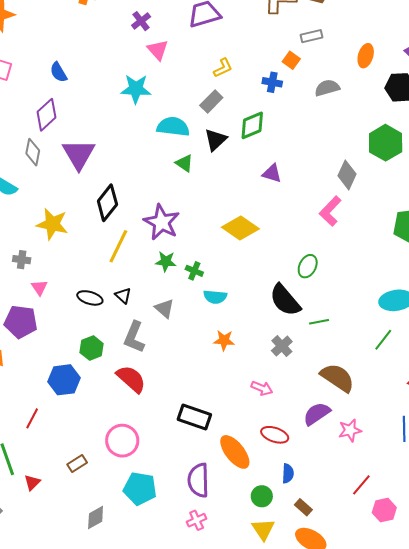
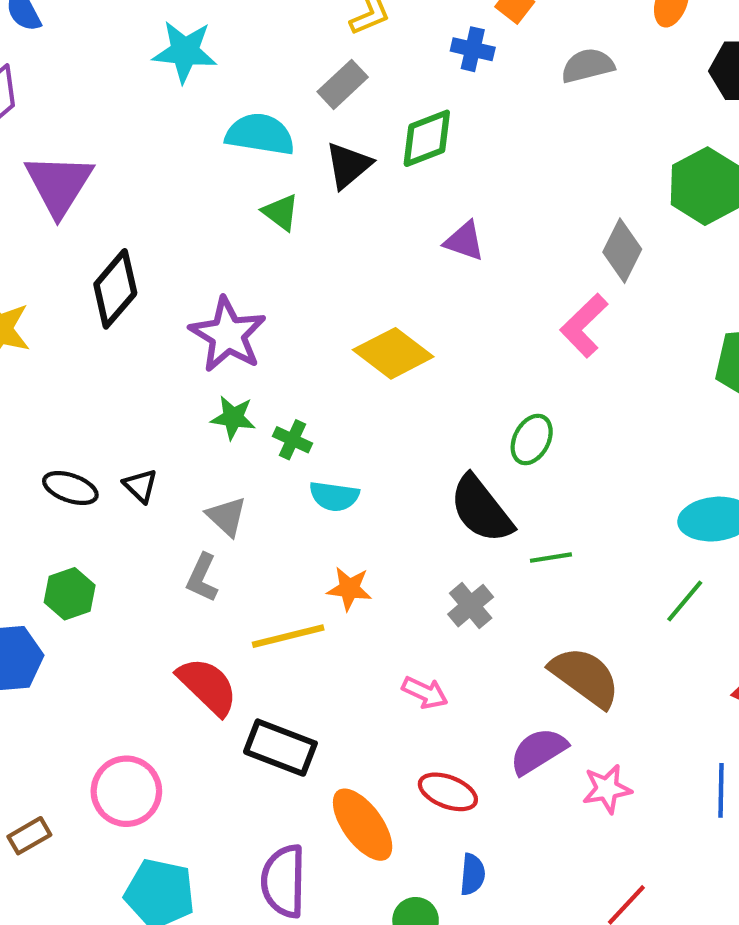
yellow line: (118, 246) -> (288, 636), moved, turned 48
gray L-shape: (134, 337) -> (202, 578), moved, size x0.7
red semicircle: (131, 379) -> (208, 686), moved

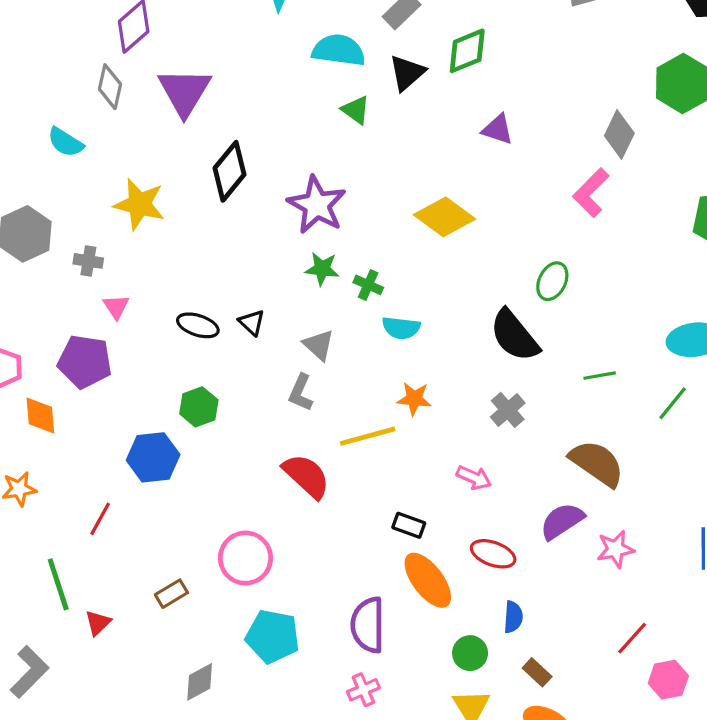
green line: (551, 558) -> (600, 376), moved
black rectangle: (280, 748) -> (409, 525), moved, size x0.6

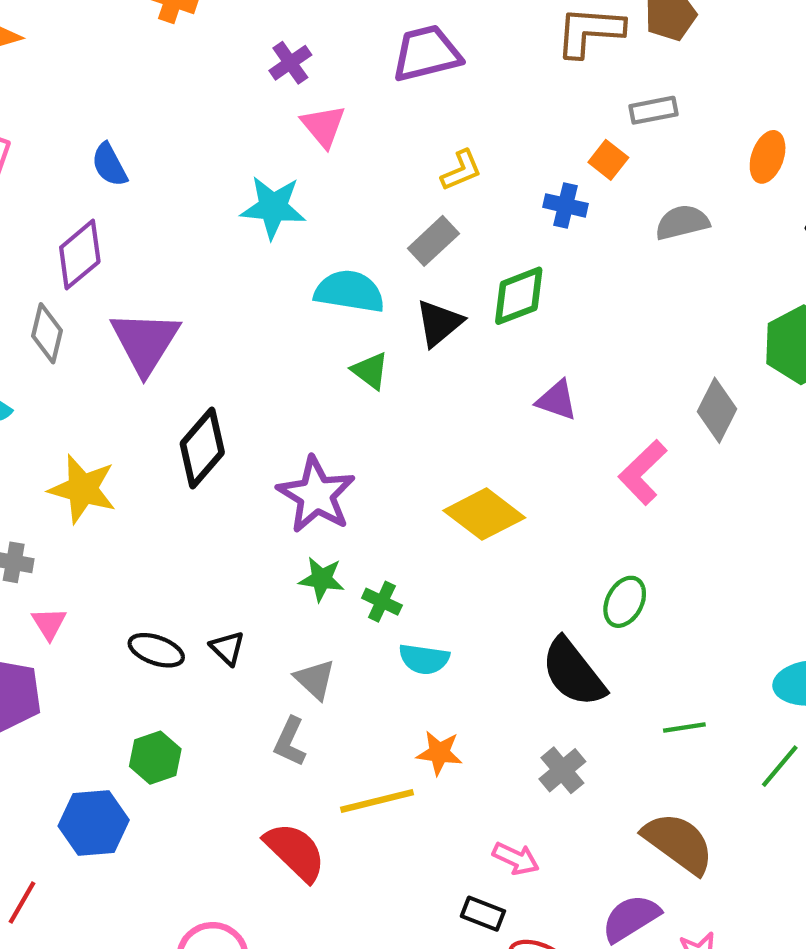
pink L-shape: (591, 193) -> (643, 472), moved
black rectangle: (409, 525) -> (483, 914), moved

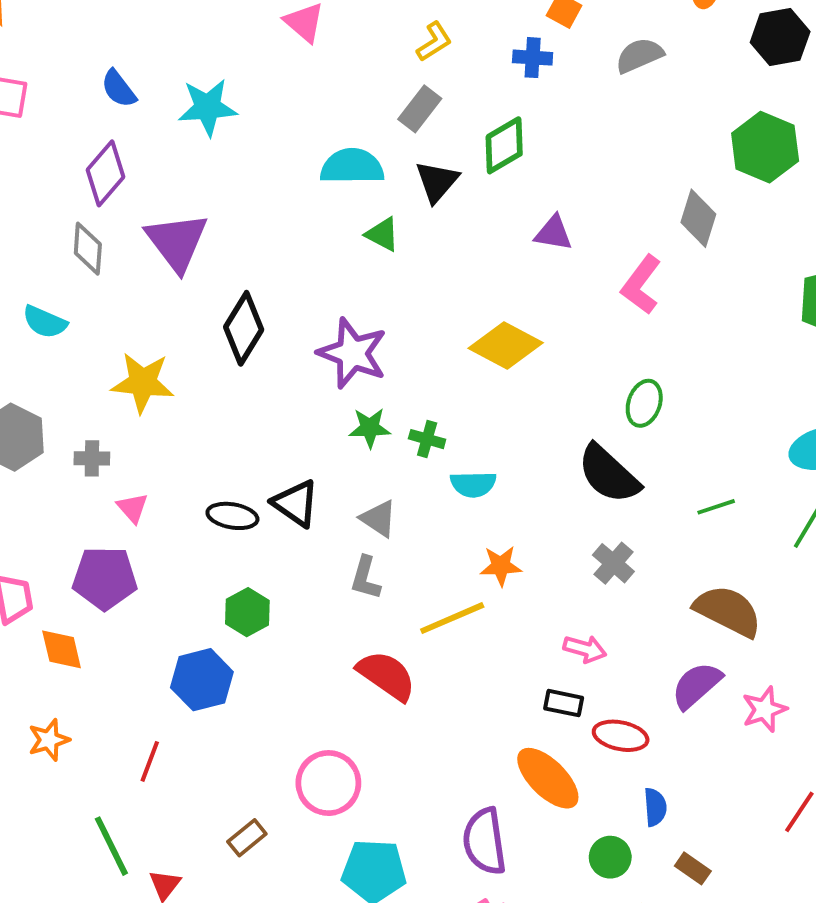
cyan star: (273, 207) -> (208, 107), moved
black triangle: (227, 648) -> (296, 503), size x1.5

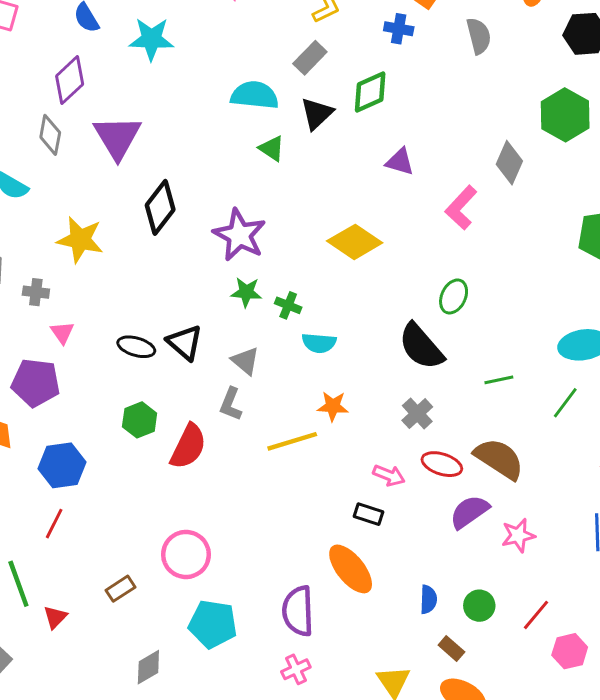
gray semicircle: (639, 55) -> (479, 36), turned 93
red semicircle: (386, 676) -> (188, 446), moved, turned 75
blue hexagon: (202, 680) -> (62, 465), moved
red ellipse: (621, 736) -> (442, 464), moved
green circle: (610, 857) -> (479, 606), moved

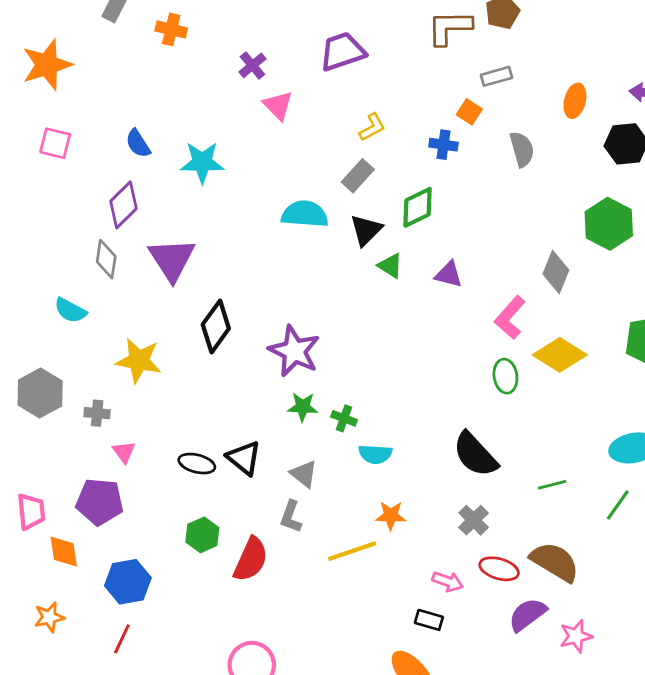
green triangle: (272, 148) -> (390, 266), moved
yellow diamond: (355, 242) -> (560, 355), moved
green ellipse: (454, 296) -> (505, 376), moved, turned -32

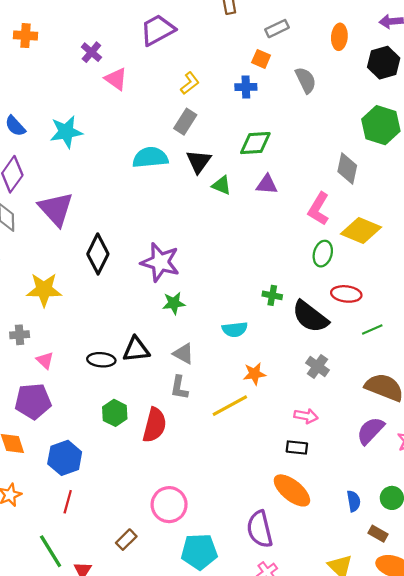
green diamond: (418, 207) -> (255, 143), moved, turned 32
green ellipse: (505, 376) -> (323, 254), turned 35
green cross: (344, 418) -> (272, 295), moved
black triangle: (244, 458) -> (136, 349), turned -36
red ellipse: (499, 569) -> (346, 294), moved

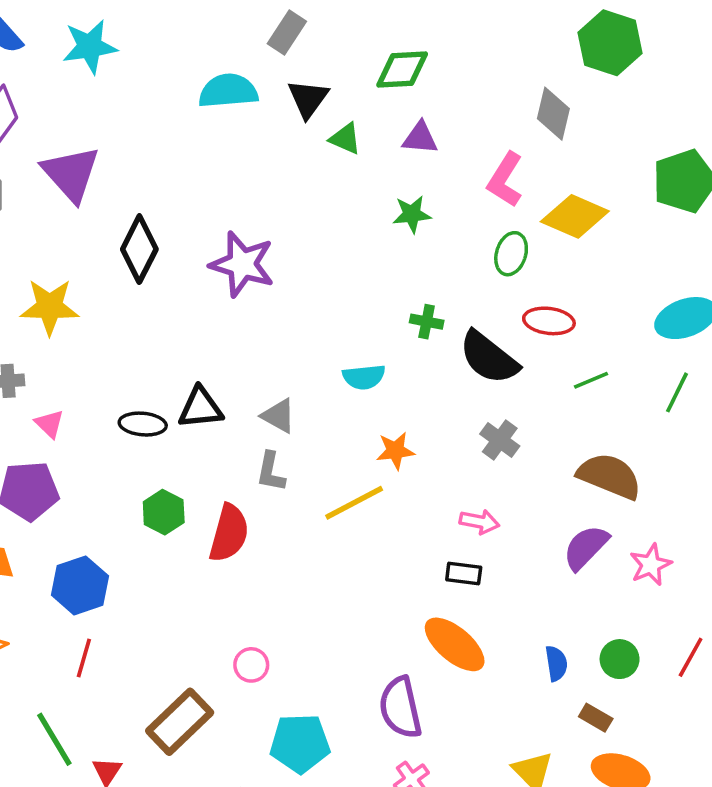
green star: (174, 303) -> (412, 214), moved
pink circle: (169, 505) -> (251, 665), size x0.6
brown rectangle: (126, 540) -> (180, 722), size x1.8

